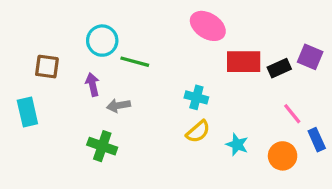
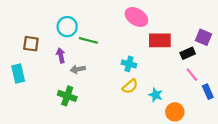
black rectangle: (279, 68) -> (188, 53), moved
orange circle: (283, 156) -> (175, 112), moved

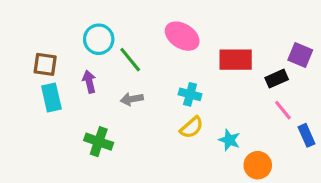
pink ellipse: (136, 17) -> (182, 36), moved
green line: (88, 40) -> (130, 60), turned 36
gray arrow: (78, 69) -> (132, 99), moved
cyan rectangle: (18, 74) -> (51, 97), moved

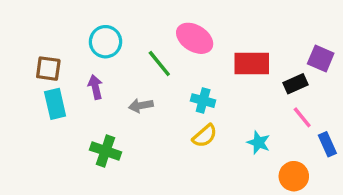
green line: (130, 60) -> (159, 64), moved
cyan star: (229, 140) -> (258, 143), moved
orange circle: (258, 165) -> (294, 176), moved

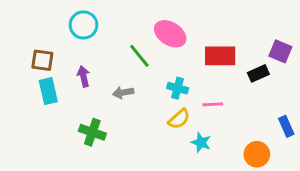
cyan circle: (105, 42) -> (84, 25), moved
pink line: (302, 117) -> (213, 104), moved, turned -54
cyan star: (258, 143) -> (201, 143), moved

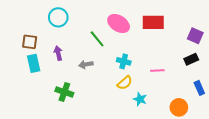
red rectangle: (220, 56) -> (153, 22), moved
black rectangle: (258, 73) -> (191, 59), moved
pink line: (213, 104) -> (157, 71), moved

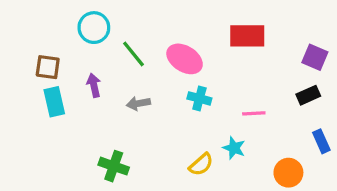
pink ellipse: (119, 24) -> (185, 59), moved
green line: (97, 39) -> (133, 54), moved
yellow semicircle: (125, 83) -> (201, 164), moved
green cross: (64, 92) -> (114, 166), moved
cyan star: (140, 99) -> (234, 148), moved

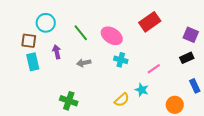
cyan circle: (94, 28) -> (46, 23), moved
red rectangle: (247, 36) -> (150, 22), turned -35
pink line: (254, 113) -> (154, 69), turned -32

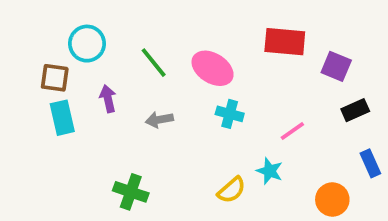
red rectangle: (150, 22) -> (285, 42), turned 40
purple square: (191, 35) -> (336, 66), moved

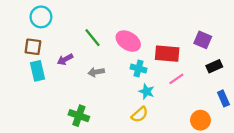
red rectangle: (285, 42) -> (167, 54), moved
cyan circle: (87, 44) -> (41, 17), moved
purple arrow: (108, 99) -> (65, 59), turned -105
cyan star: (270, 171) -> (147, 92), moved

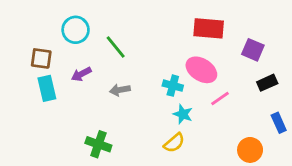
cyan circle: (41, 17) -> (76, 30), moved
pink ellipse: (128, 41) -> (201, 70), moved
red rectangle: (167, 54) -> (209, 28), moved

